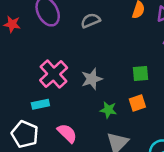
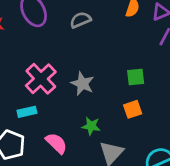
gray star: (92, 79) -> (83, 84), turned -30
green star: (108, 110) -> (91, 126), moved

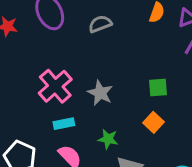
orange square: (133, 109) -> (154, 122), turned -30
cyan rectangle: (27, 112) -> (64, 124), moved

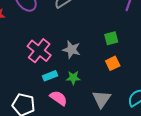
orange square: (154, 122) -> (113, 63), turned 32
green star: (108, 139) -> (73, 78), moved

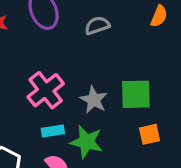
green square: (111, 38) -> (136, 94), moved, size x1.5
green star: (73, 78) -> (87, 142), size x1.5

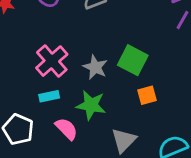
green square: (136, 94) -> (133, 60), turned 32
cyan rectangle: (53, 131) -> (49, 96), moved

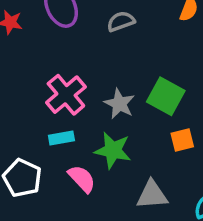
gray triangle: (124, 140) -> (152, 195), turned 40

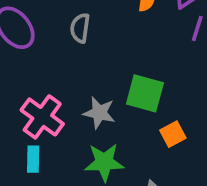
gray semicircle: (121, 21) -> (80, 28), turned -48
cyan rectangle: (61, 138) -> (33, 159), moved, turned -65

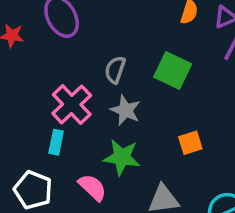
gray semicircle: (80, 28) -> (115, 70), moved
green square: (145, 93) -> (173, 71), moved

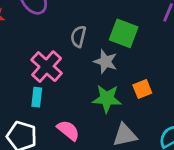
gray star: (125, 110) -> (105, 62), moved
green star: (122, 157) -> (107, 99), moved

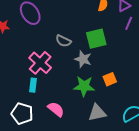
green square: (124, 33) -> (96, 39), turned -35
gray semicircle: (78, 36) -> (63, 41), turned -77

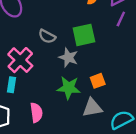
pink semicircle: (56, 109) -> (36, 113), turned 42
gray triangle: (97, 113) -> (92, 108), moved

